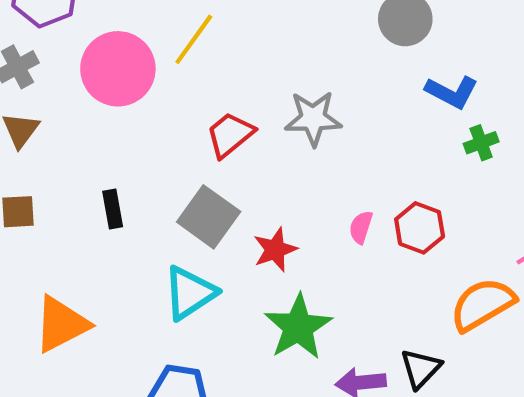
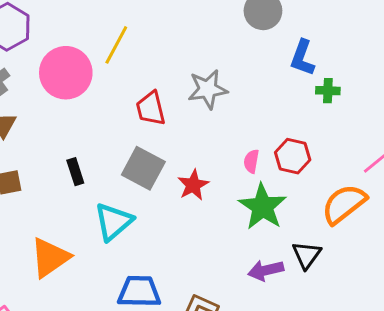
blue L-shape: (452, 92) -> (302, 58), turned 90
red trapezoid: (230, 135) -> (151, 108), turned -57
green cross: (481, 143) -> (328, 91), turned 30
cyan triangle: (190, 293) -> (113, 222), moved
green star: (298, 327) -> (263, 207), moved

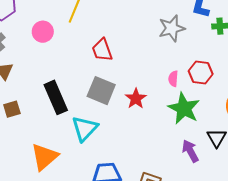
pink circle: (66, 73) -> (43, 32), size x0.6
gray star: (208, 89) -> (172, 28), moved
black rectangle: (75, 172) -> (56, 97), size x1.8
purple arrow: (266, 270) -> (190, 151), turned 80

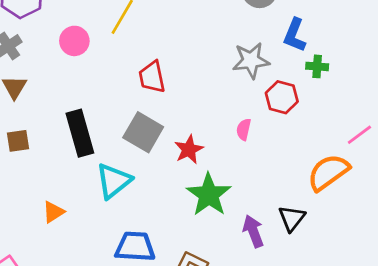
red hexagon: (201, 73) -> (282, 97), moved
green star: (184, 108) -> (209, 195), moved
orange triangle: (44, 157) -> (53, 212), size x0.6

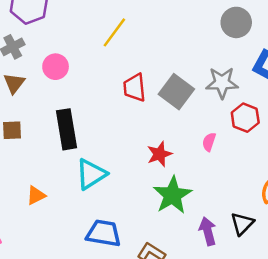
pink circle: (74, 41) -> (56, 67), moved
gray square: (143, 132) -> (176, 92), moved

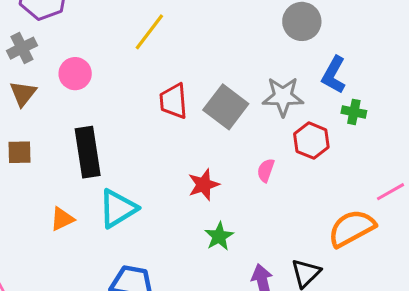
orange triangle: (36, 195) -> (62, 219), moved
green star: (172, 195) -> (219, 236), size x0.6

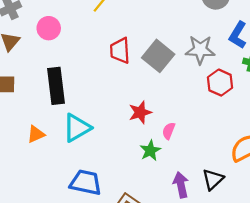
pink semicircle: (266, 170) -> (169, 131), moved

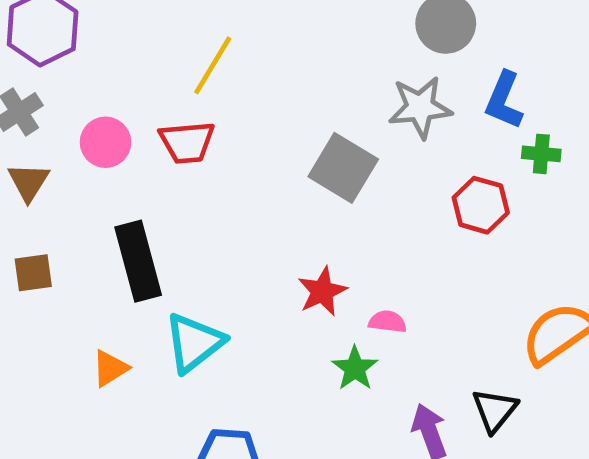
gray star: (200, 50) -> (420, 107), moved
red trapezoid: (120, 51) -> (187, 142), moved, turned -84
pink semicircle: (169, 131) -> (387, 322), turned 84

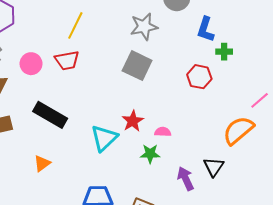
gray star: (420, 107) -> (144, 27), moved
black rectangle: (138, 261) -> (50, 115), turned -40
cyan triangle: (194, 343) -> (104, 138), moved
green star: (355, 368) -> (150, 154), turned -30

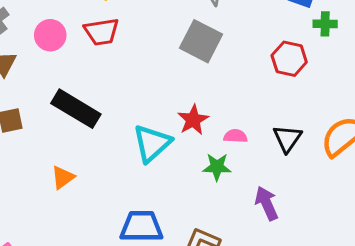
black triangle: (214, 167) -> (287, 138), moved

